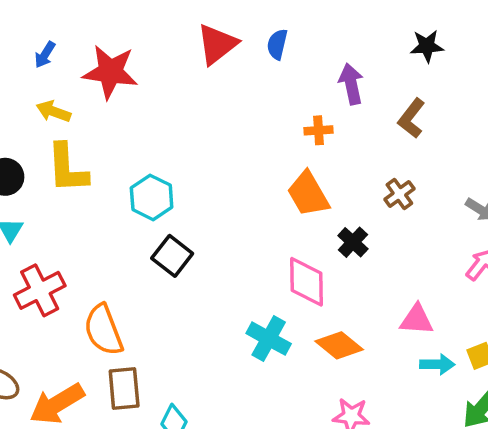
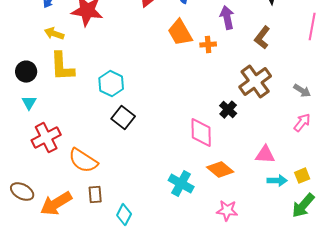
orange trapezoid: (308, 194) -> (180, 33), moved
brown cross: (399, 194) -> (255, 82), size x1.8
orange semicircle: (103, 330) -> (83, 161), turned -36
cyan cross: (269, 339) -> (181, 184), moved
brown rectangle: (124, 388) -> (95, 195), size x0.7

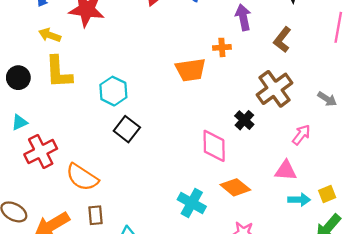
orange trapezoid: (180, 33) -> (191, 70), moved, turned -68
cyan triangle: (29, 103) -> (19, 122), moved, turned 35
pink arrow: (302, 123) -> (301, 135), moved

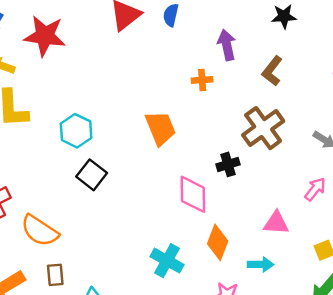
orange trapezoid: (191, 70) -> (160, 128), moved, turned -104
black cross: (244, 120) -> (228, 164), turned 30
pink arrow: (301, 135) -> (315, 189), moved
orange diamond: (235, 187) -> (218, 242), turned 72
cyan arrow: (299, 200) -> (260, 264), moved

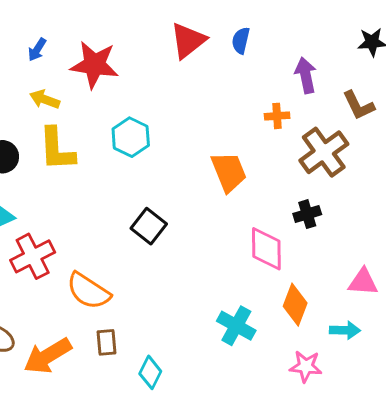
brown L-shape: (272, 71) -> (358, 105), turned -64
brown cross: (263, 128) -> (324, 152), moved
cyan hexagon: (76, 131) -> (131, 137), moved

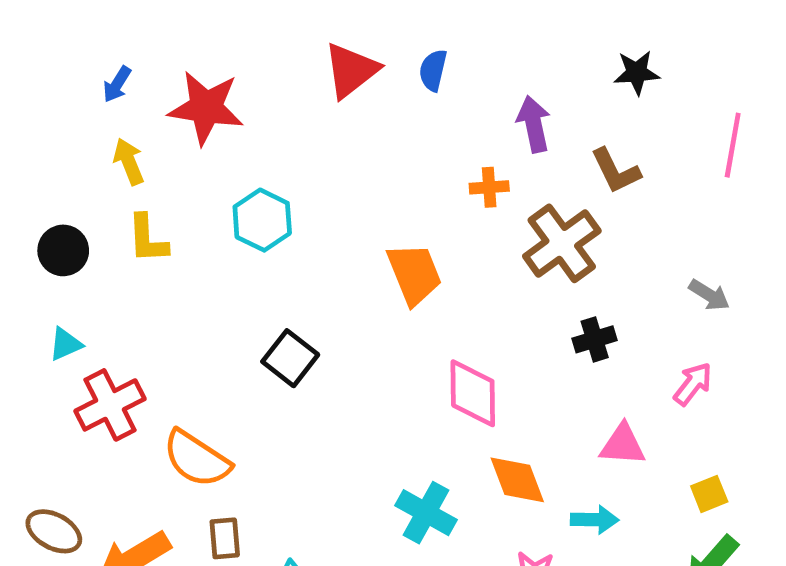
yellow arrow: (45, 99) -> (129, 162), turned 48
yellow L-shape: (57, 149) -> (147, 239), size x0.7
black cross: (307, 214) -> (595, 339), moved
orange diamond: (295, 305) -> (517, 480), turned -42

